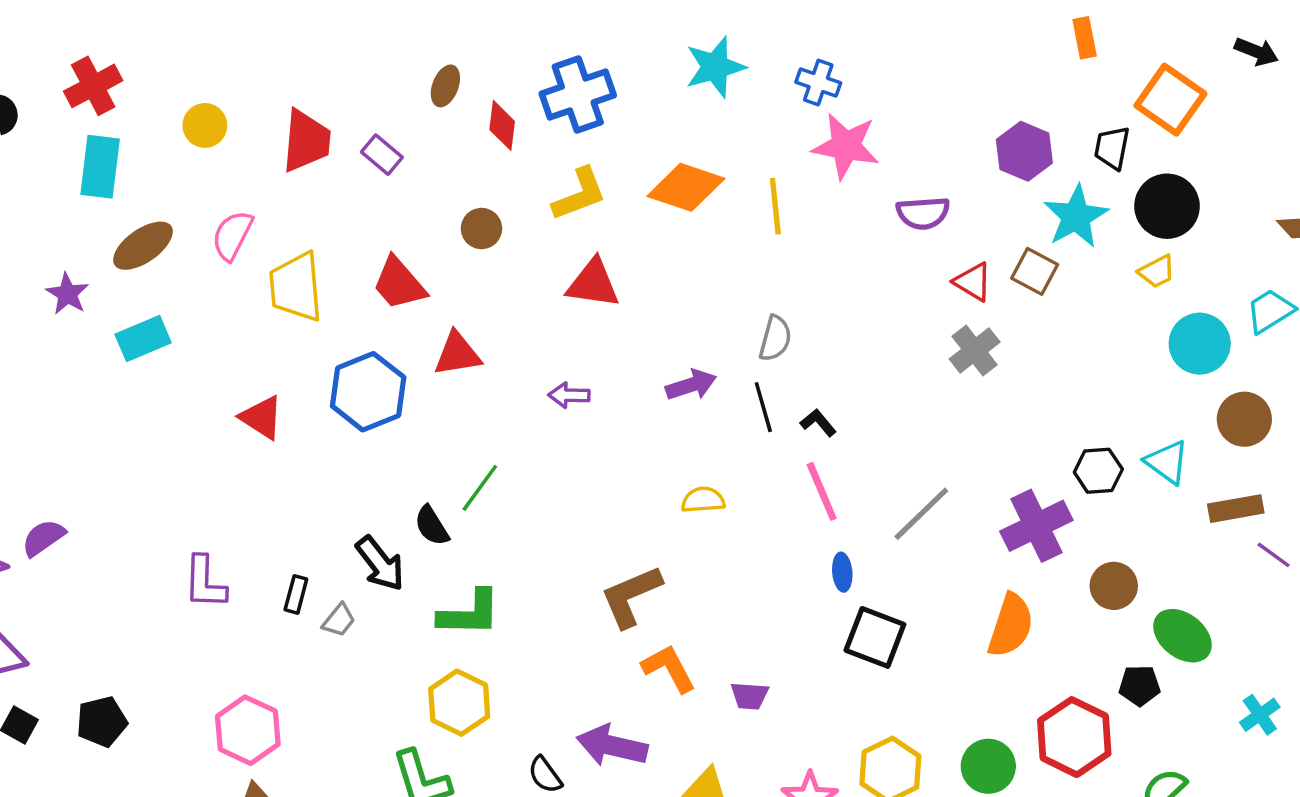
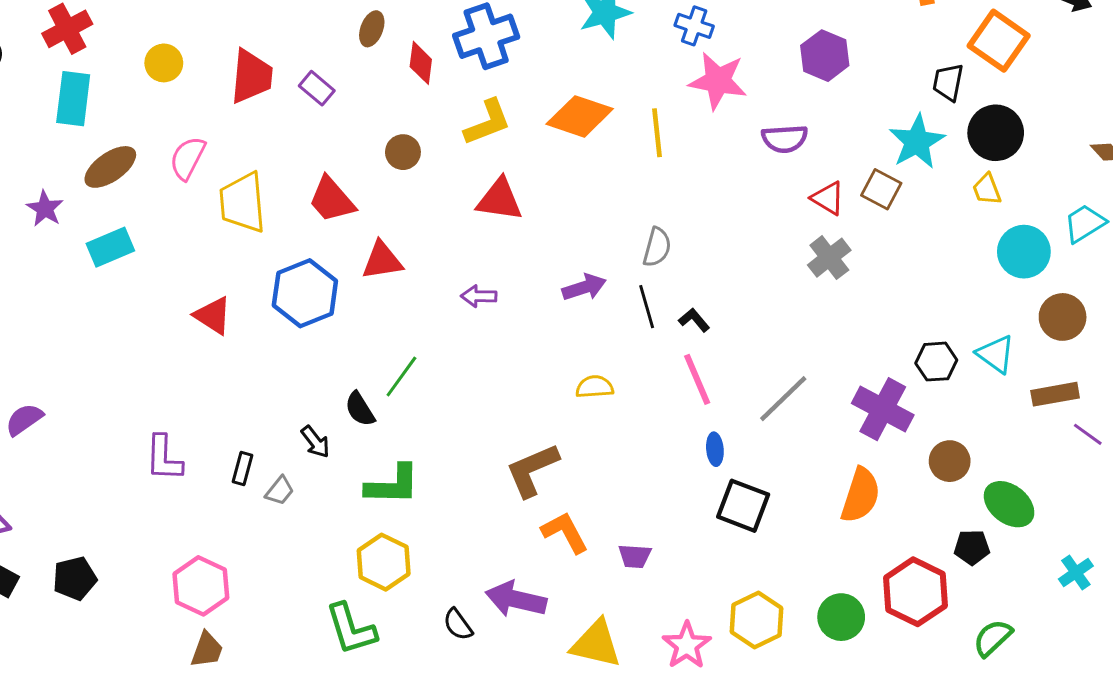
purple hexagon: (1024, 151) -> (825, 56), moved
yellow trapezoid: (1157, 271) -> (987, 189), turned 96
purple cross: (1036, 526) -> (883, 409), turned -36
black arrow: (380, 564) -> (315, 442), size x0.7

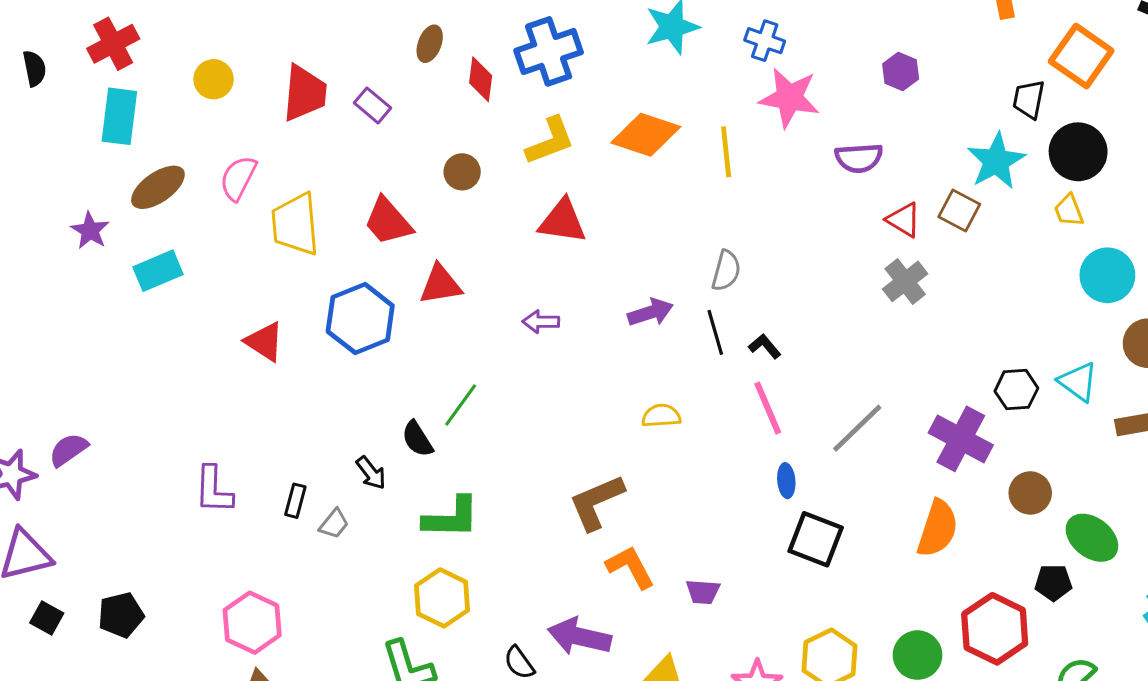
purple hexagon: (825, 56) -> (901, 72), size x0.7

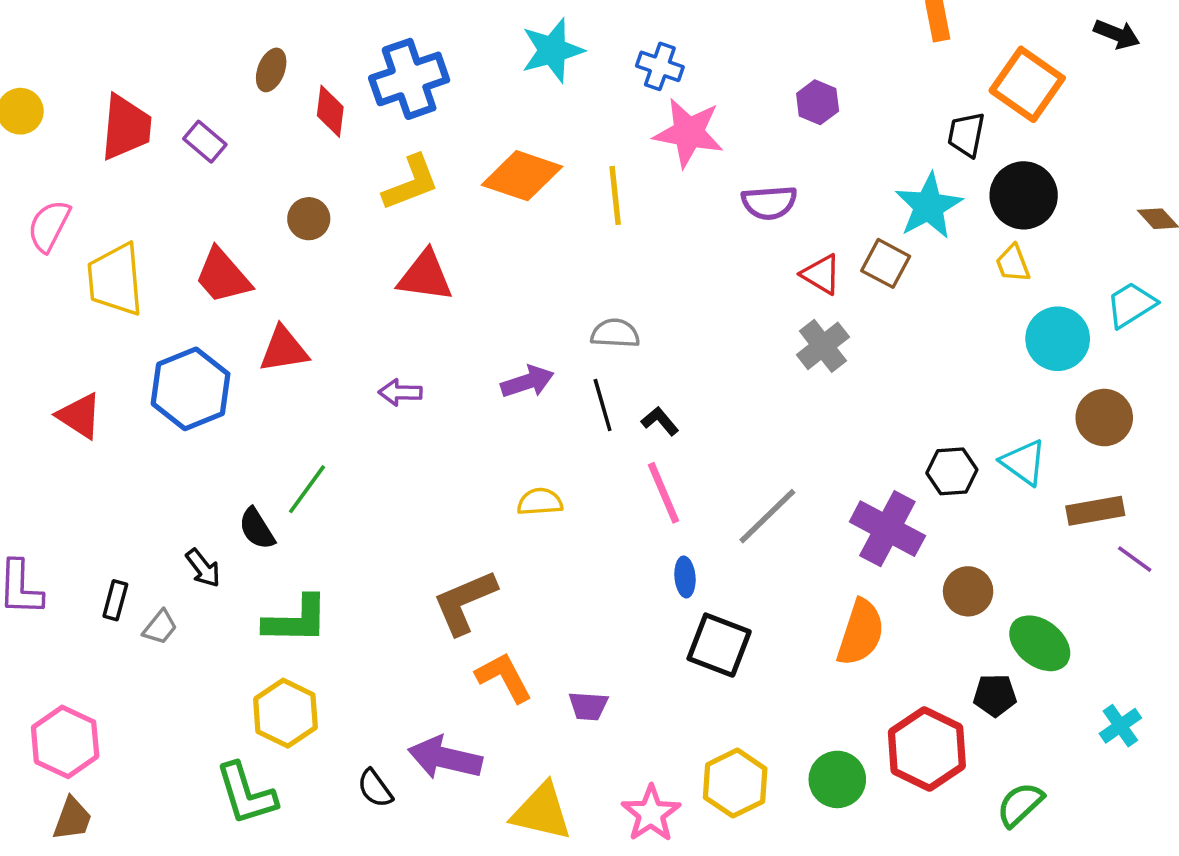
gray semicircle: (726, 271) -> (615, 333), turned -102

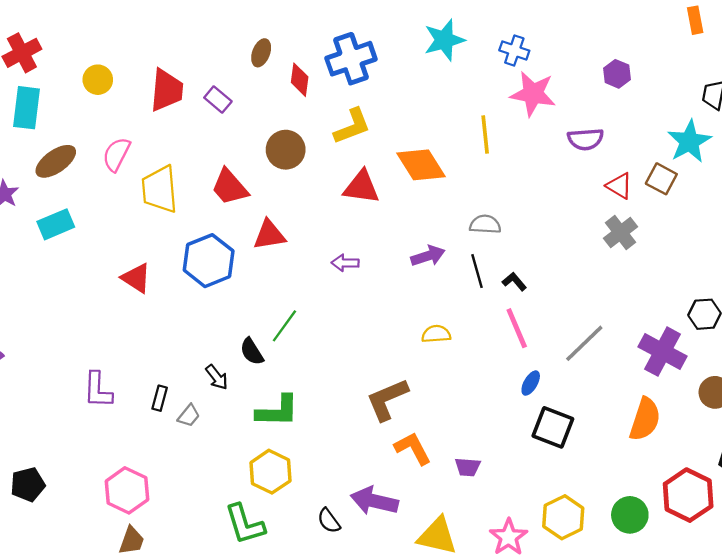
orange diamond: (522, 176) -> (421, 165), moved, turned 39
brown circle: (309, 219) -> (286, 150), size x1.4
blue ellipse: (685, 577) -> (531, 383), turned 35

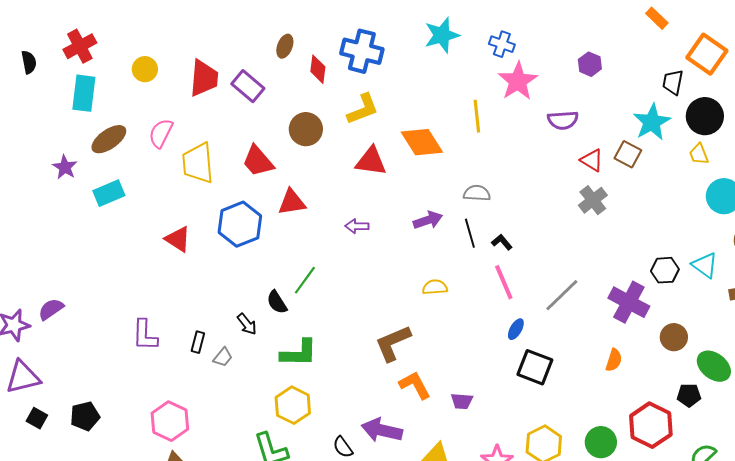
orange rectangle: (695, 20) -> (657, 18), turned -35
blue cross: (351, 59) -> (362, 51), turned 33
pink star: (533, 94) -> (518, 81), turned 30
purple rectangle: (218, 100) -> (248, 86), size x1.4
orange semicircle: (645, 419) -> (614, 360), size x0.6

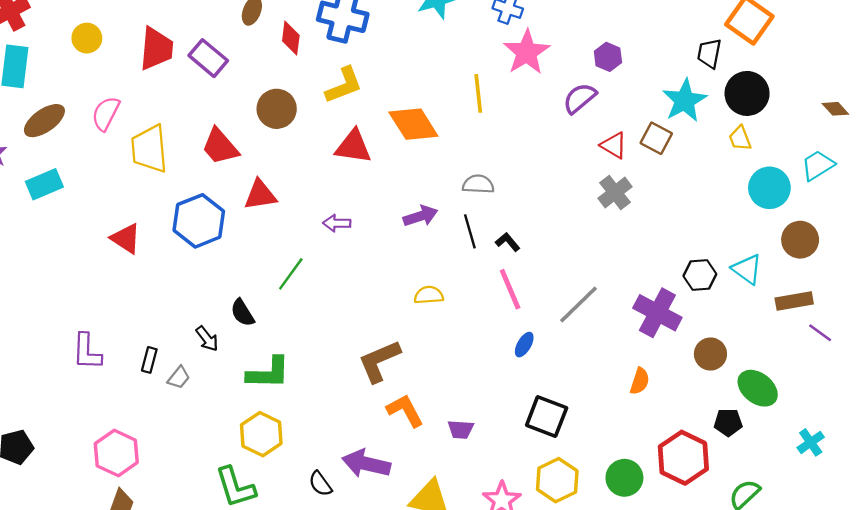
purple hexagon: (590, 64) -> (608, 57), moved
purple semicircle: (563, 120) -> (580, 98), turned 144
green line: (305, 280) -> (291, 274), moved
black square: (535, 367) -> (547, 416), moved

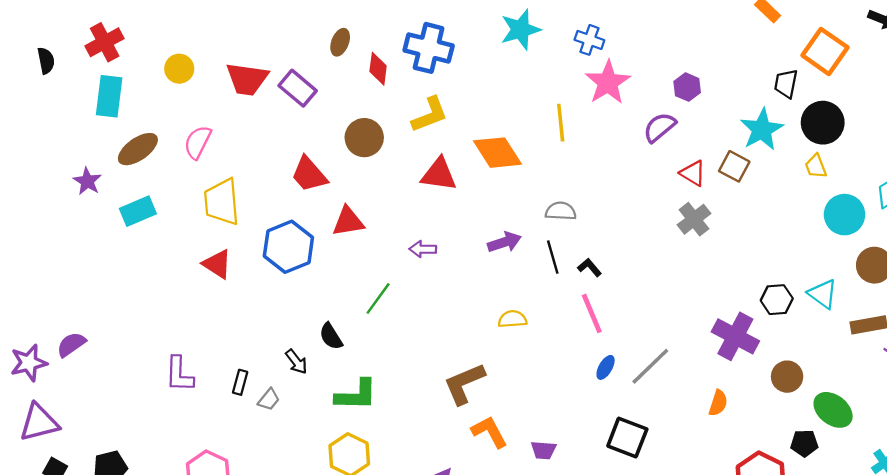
red trapezoid: (156, 49) -> (247, 79), turned 93
yellow trapezoid: (149, 149) -> (222, 202), moved
gray line: (578, 304) -> (650, 366), moved

